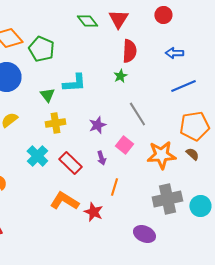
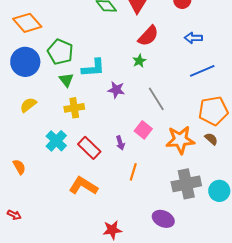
green pentagon: (41, 49) -> (60, 52), moved
red semicircle: (129, 51) -> (148, 36), turned 40
purple star: (97, 125) -> (116, 90), moved, turned 30
red star: (93, 212) -> (112, 230), moved, turned -30

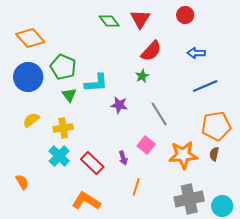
yellow cross: (74, 108) -> (63, 128), moved
brown semicircle: (211, 139) -> (214, 154), turned -120

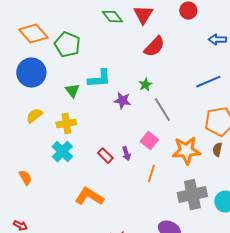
blue arrow: (196, 53) -> (217, 40), moved
green pentagon: (63, 67) -> (67, 45), moved
green star: (142, 76) -> (145, 85), moved
red rectangle: (92, 163) -> (105, 156), moved, size x0.7
orange line: (136, 187) -> (151, 174), moved

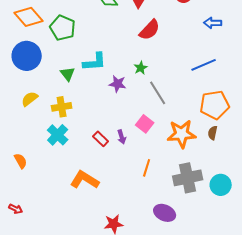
orange line: (151, 174) -> (147, 168), moved

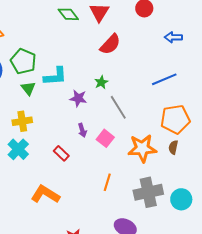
green pentagon: (63, 28) -> (23, 61), moved
purple arrow: (122, 137) -> (82, 130), moved

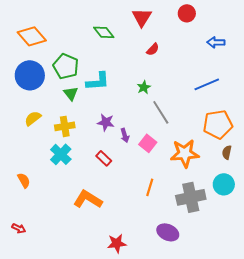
green diamond: (68, 14) -> (104, 32), moved
red semicircle: (110, 44) -> (153, 49), size x0.6
purple star: (78, 98) -> (106, 122), moved
brown semicircle: (173, 147) -> (227, 152), moved
cyan circle: (181, 199) -> (224, 184), moved

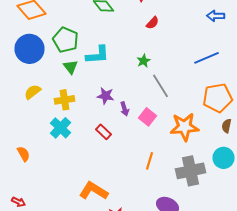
orange L-shape: (88, 199) -> (94, 191), moved

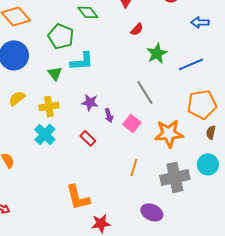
green pentagon: (66, 40) -> (61, 36), moved
green star: (144, 61) -> (157, 53), moved, size x1.5
orange L-shape: (94, 191) -> (78, 197), turned -136

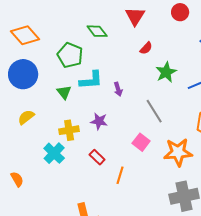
yellow cross: (49, 106) -> (69, 130), moved
purple arrow: (109, 115) -> (118, 89), moved
orange line: (134, 167) -> (120, 175), moved

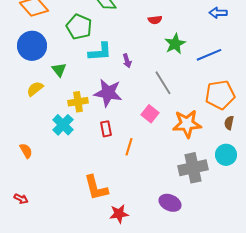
red semicircle: (146, 48) -> (155, 20), turned 40
green triangle: (64, 92) -> (59, 70), moved
purple star: (99, 121) -> (108, 93), size x1.6
red rectangle: (97, 157) -> (106, 129), turned 35

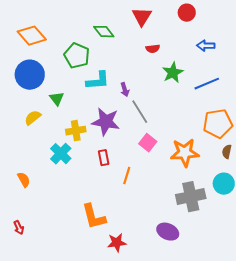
blue arrow: (218, 13) -> (206, 46), moved
gray line: (163, 83) -> (140, 112), moved
red arrow: (21, 199) -> (19, 228), turned 40

